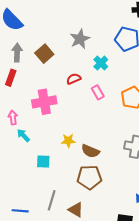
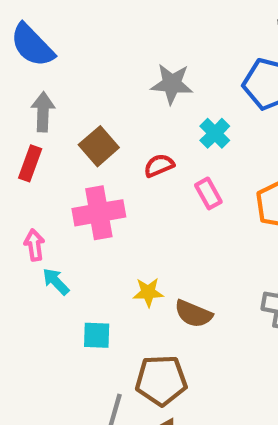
gray star: (80, 39) -> (172, 84), turned 30
brown square: (44, 54) -> (99, 146), moved
brown pentagon: (89, 177) -> (161, 380), moved

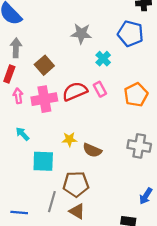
red semicircle: (159, 166) -> (75, 91), moved, size x1.6
pink arrow: (34, 245) -> (18, 96), moved
cyan square: (97, 335) -> (43, 161), size x1.5

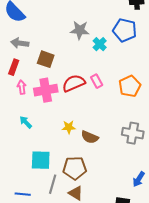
gray arrow: (16, 48) -> (20, 43), turned -84
cyan cross: (103, 59) -> (100, 44), moved
brown square: (44, 65) -> (46, 59), turned -30
cyan square: (43, 161) -> (41, 160), moved

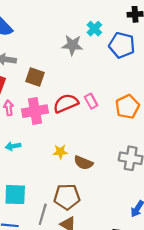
cyan cross: (100, 44) -> (94, 29), moved
cyan arrow: (26, 122) -> (13, 146), turned -56
cyan square: (41, 160) -> (15, 195), moved

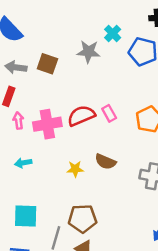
brown square: (35, 77) -> (47, 64), moved
brown semicircle: (83, 163) -> (105, 162), moved

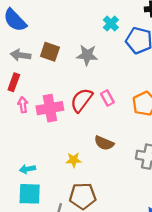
gray star: (89, 52) -> (87, 55), moved
red semicircle: (81, 116) -> (82, 100), turned -30
cyan arrow: (23, 163) -> (27, 169), moved
yellow star: (75, 169) -> (74, 160), moved

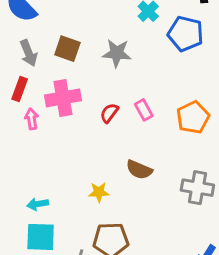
gray arrow: (21, 55) -> (29, 53), turned -120
red semicircle: (82, 100) -> (109, 113), size x0.6
pink cross: (50, 108) -> (63, 98), moved

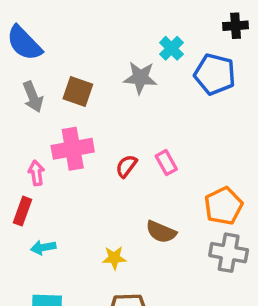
gray star: (117, 53) -> (140, 78), moved
red rectangle: (20, 89) -> (22, 211), moved
orange pentagon: (193, 117) -> (223, 206), moved
cyan arrow: (38, 204) -> (43, 247), moved

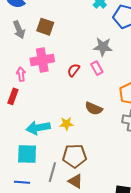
gray star: (140, 78) -> (103, 47), moved
cyan arrow: (43, 247) -> (38, 128), moved, size x1.6

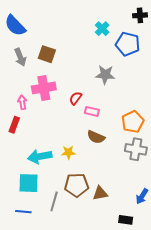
pink rectangle: (97, 68) -> (92, 111), moved, turned -48
brown triangle: (76, 181) -> (100, 193), moved, turned -42

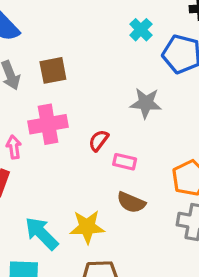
brown square: (47, 54) -> (53, 70), turned -30
yellow star: (68, 152) -> (87, 227), size x1.5
cyan arrow: (40, 156) -> (41, 233), turned 55

